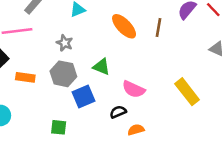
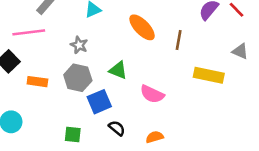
brown line: (159, 27) -> (179, 40), moved
yellow rectangle: (187, 92) -> (209, 75), moved, turned -40
black semicircle: (118, 112) -> (117, 128), moved, turned 63

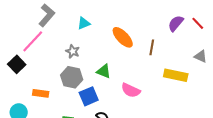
pink line: (29, 32) -> (33, 41), turned -40
orange rectangle: (37, 82) -> (41, 93), moved

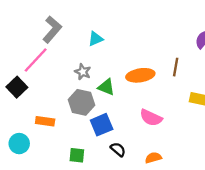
orange ellipse: (123, 37) -> (140, 75), moved, turned -55
green triangle: (104, 71) -> (106, 87), moved

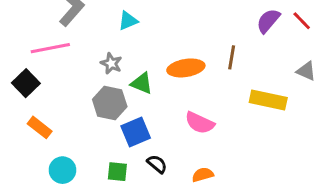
pink line: (36, 60) -> (50, 48), turned 36
orange rectangle: (45, 121) -> (40, 127), moved, turned 30
cyan circle: (19, 144) -> (62, 170), moved
green square: (77, 155) -> (117, 172), moved

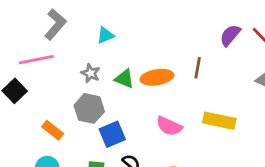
green triangle: (142, 83) -> (124, 79), moved
yellow rectangle: (268, 100) -> (219, 121), moved
orange rectangle: (40, 127) -> (53, 130), moved

